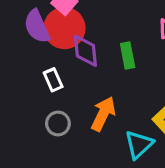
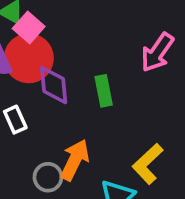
gray circle: (58, 123) -> (48, 177), moved

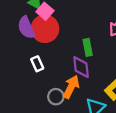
purple diamond: (54, 85) -> (81, 67), moved

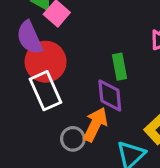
red circle: (45, 29) -> (46, 62), moved
white rectangle: (37, 64) -> (46, 91), size x1.6

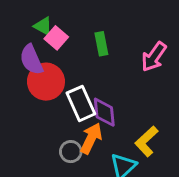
green rectangle: (119, 67) -> (101, 44), moved
white rectangle: (46, 91) -> (81, 103), moved

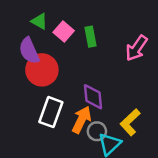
pink square: (56, 38) -> (64, 32), moved
white rectangle: (81, 103) -> (51, 112), moved, turned 44
gray circle: (71, 152) -> (97, 131), moved

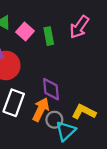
pink arrow: (137, 48) -> (79, 27), moved
yellow L-shape: (130, 122) -> (84, 112), turned 70

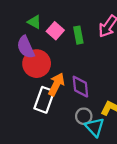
orange arrow: (41, 110) -> (56, 84), moved
cyan triangle: (66, 131) -> (95, 127), turned -30

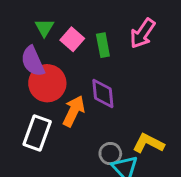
green triangle: (34, 22) -> (44, 28), turned 32
purple diamond: (80, 87) -> (103, 93), moved
white rectangle: (44, 100) -> (37, 133), moved

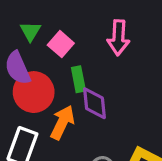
pink arrow: (143, 33) -> (118, 38), moved, turned -32
green rectangle: (103, 45) -> (78, 79), moved

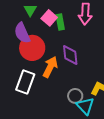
green rectangle: (78, 79) -> (60, 22), moved

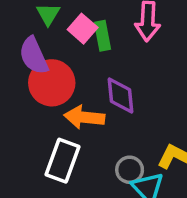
orange arrow: (50, 67) -> (84, 117), turned -110
white rectangle: (25, 82) -> (63, 161), moved

